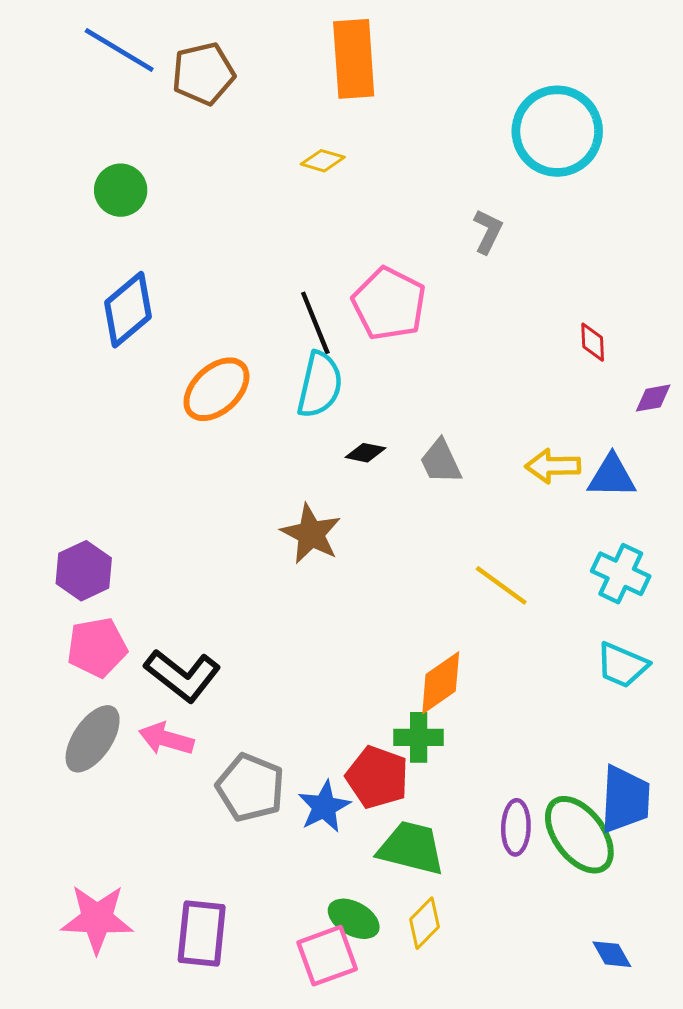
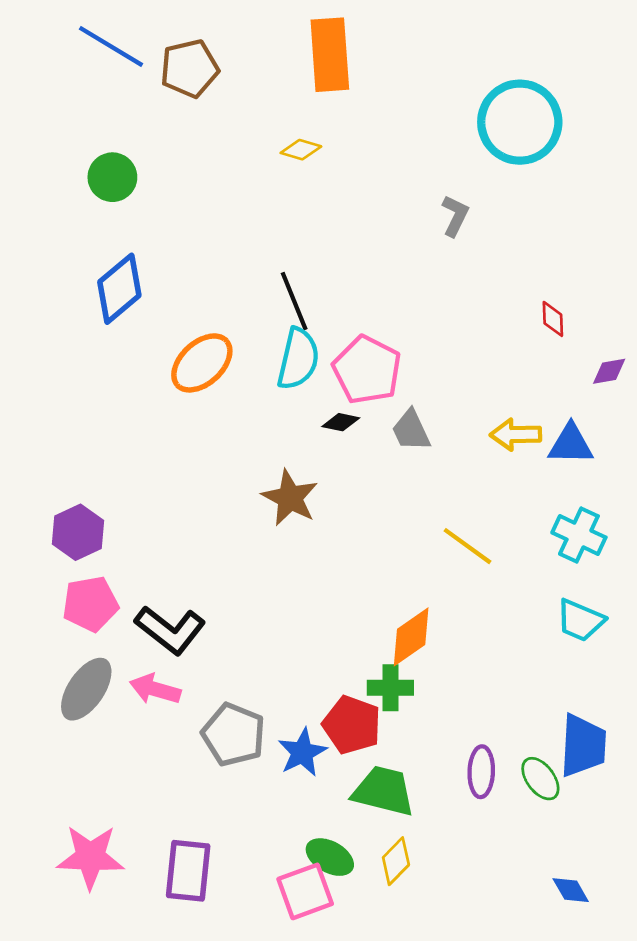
pink pentagon: (389, 304) -> (367, 370), moved
green ellipse: (579, 835) -> (540, 779), size x0.6

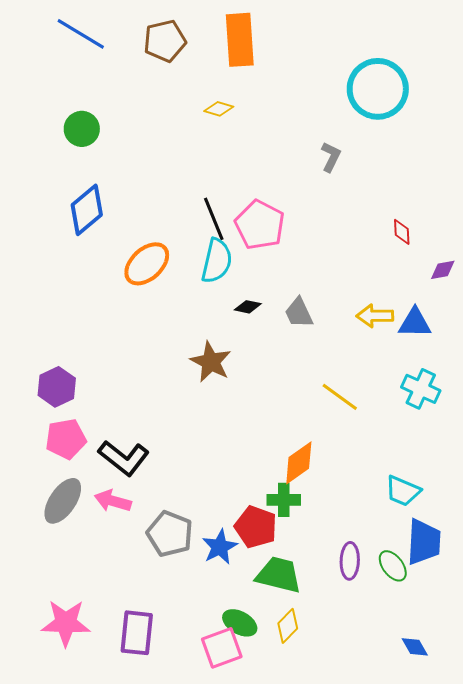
brown pentagon: (189, 68) -> (165, 41), moved
pink pentagon: (367, 370) -> (260, 225), moved
cyan trapezoid: (580, 620) -> (403, 491), moved

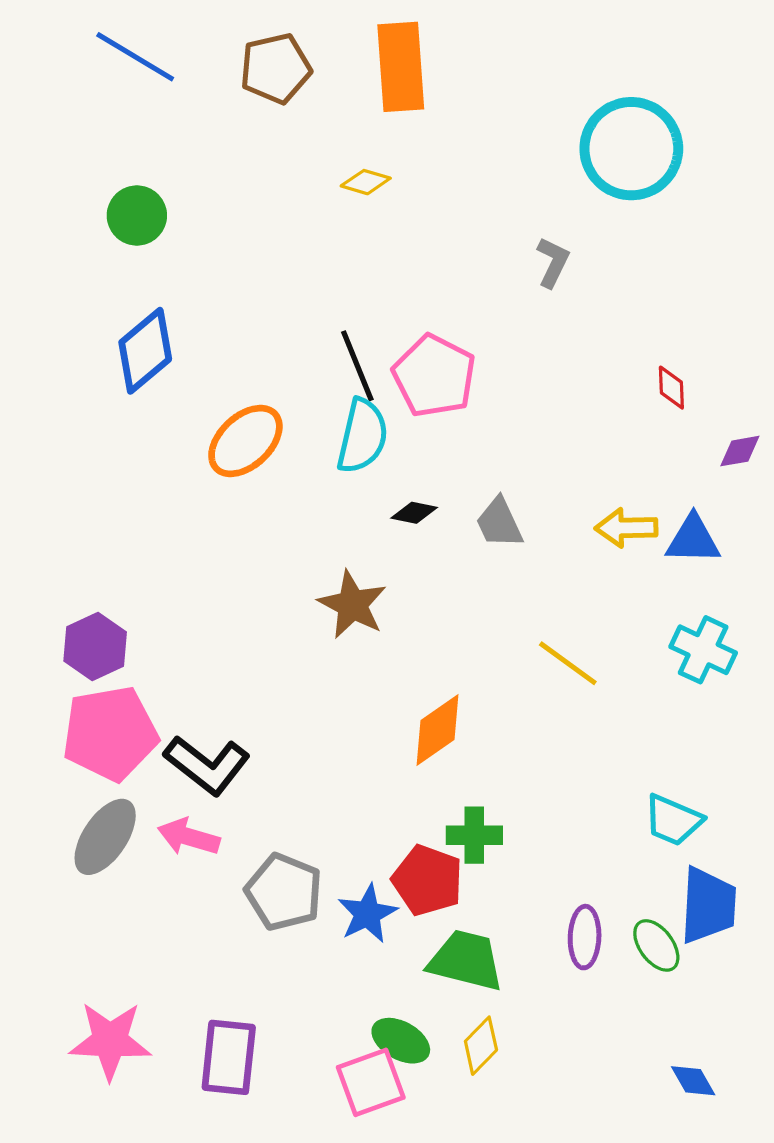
pink pentagon: (66, 439) -> (110, 733), size x1.4
orange diamond: (299, 463) -> (438, 730), moved

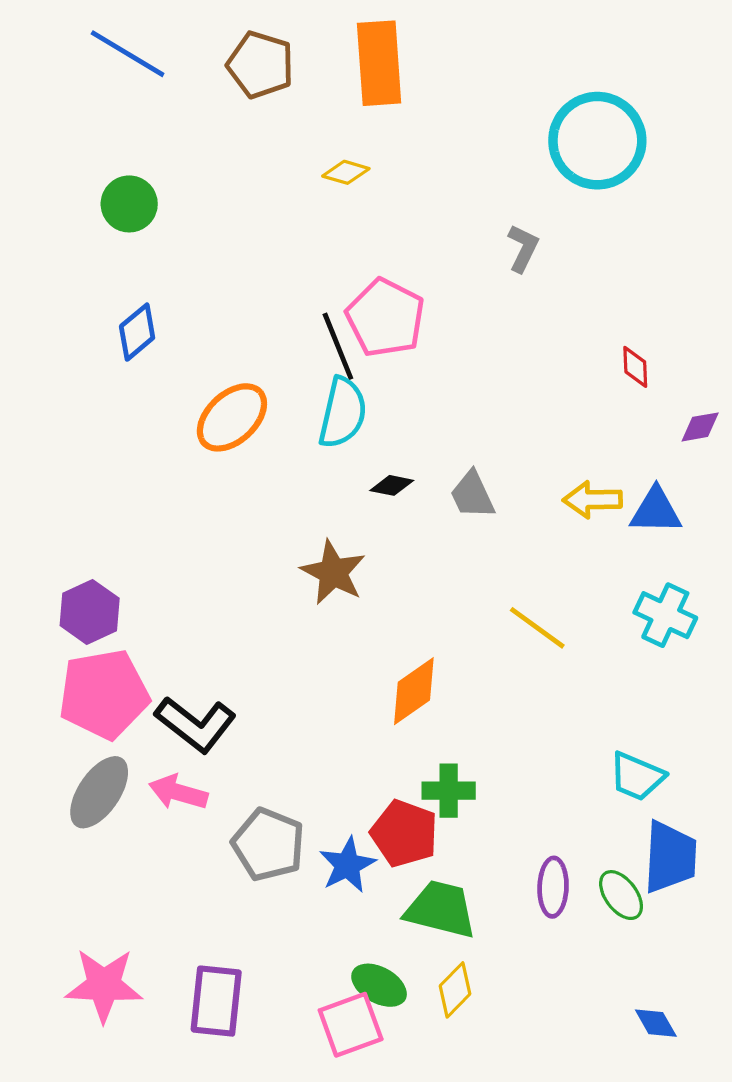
brown pentagon: (276, 68) -> (260, 65), turned 30
blue diamond: (145, 351) -> (137, 332), size x0.7
pink pentagon: (434, 376) -> (385, 318), moved

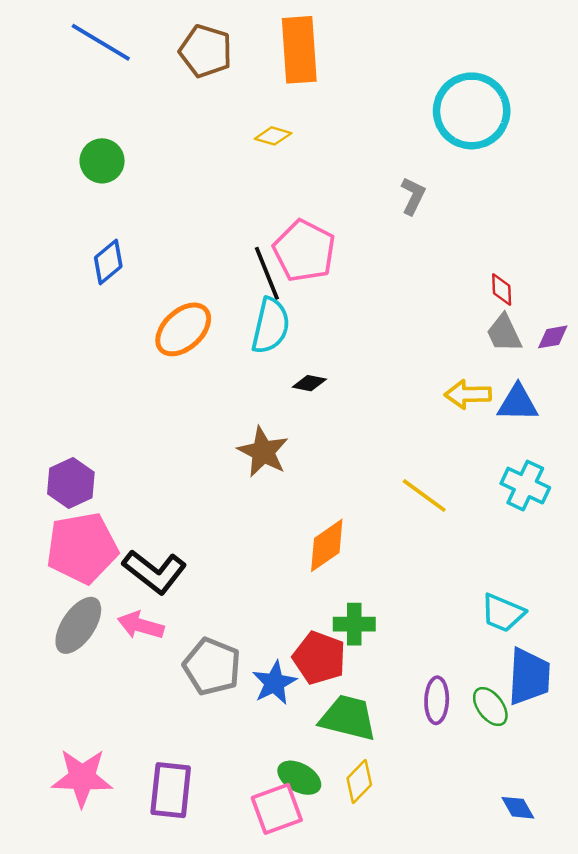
gray trapezoid: (472, 495) -> (504, 333), moved

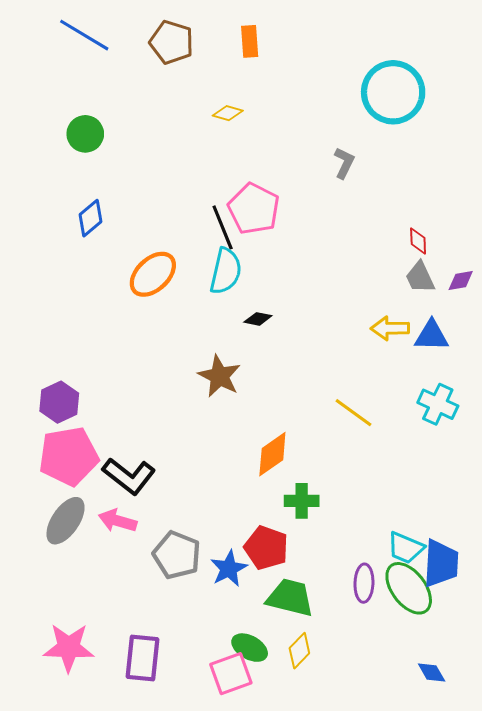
orange rectangle: (299, 50) -> (250, 41), size x0.6
cyan trapezoid: (503, 613) -> (406, 548), moved
green cross: (354, 624) -> (302, 501), moved
green ellipse: (490, 707) -> (409, 588), size x1.6

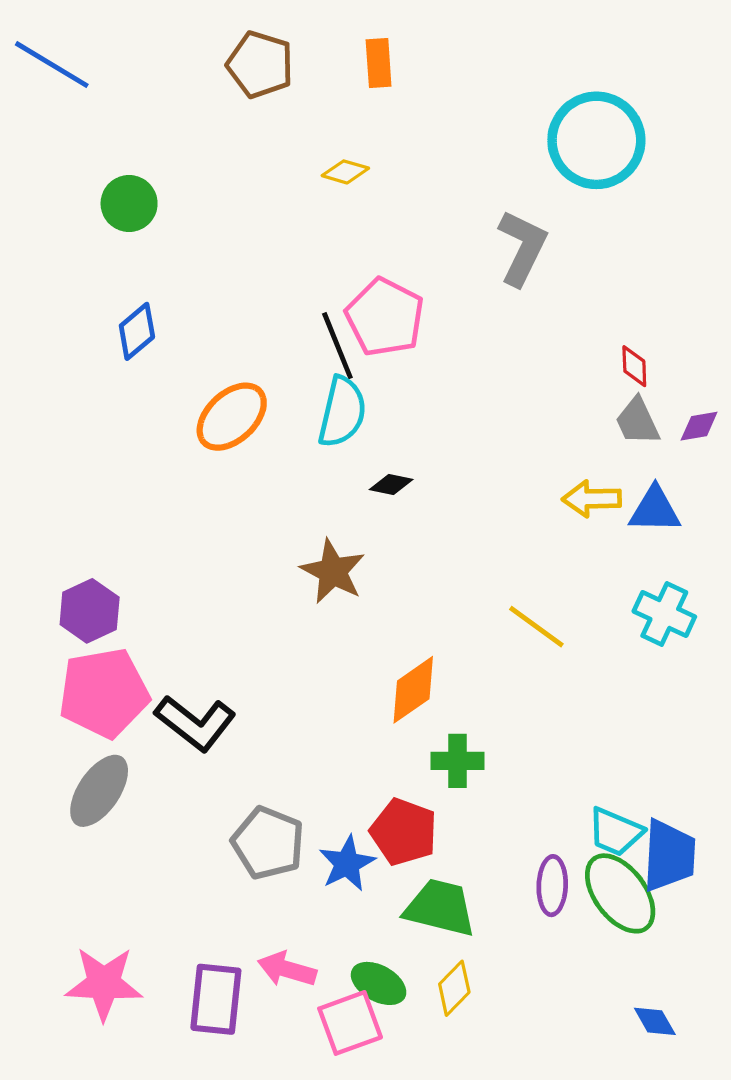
blue line: (84, 35) -> (52, 65), moved
gray L-shape: (344, 163) -> (522, 248), size x1.6
pink arrow: (118, 521) -> (287, 969), moved

